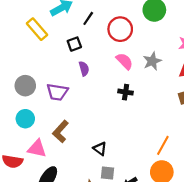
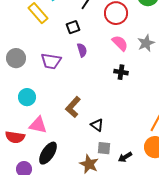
gray circle: (25, 86) -> (16, 58), moved
purple trapezoid: (57, 92) -> (51, 61), moved
brown L-shape: (60, 132) -> (73, 107), moved

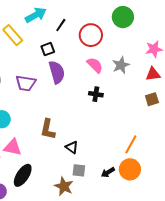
purple semicircle: (82, 50) -> (57, 72), size x1.6
brown L-shape: (73, 107) -> (48, 129), turned -30
black arrow: (125, 157) -> (108, 172), moved

